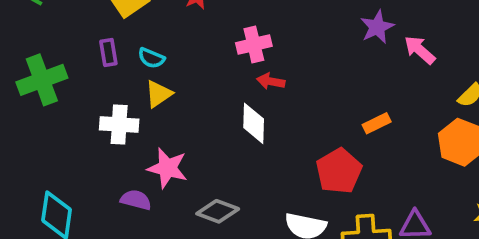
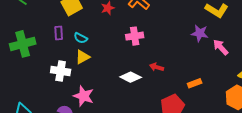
purple star: (377, 27) -> (200, 33), turned 30
red arrow: (271, 81) -> (157, 67), moved
white diamond: (254, 123) -> (131, 77), turned -70

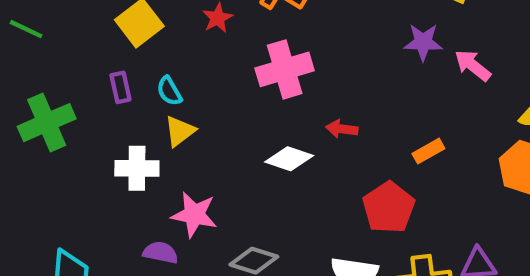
pink cross: (135, 36) -> (285, 69), size x1.4
cyan semicircle: (81, 38) -> (169, 91), turned 40

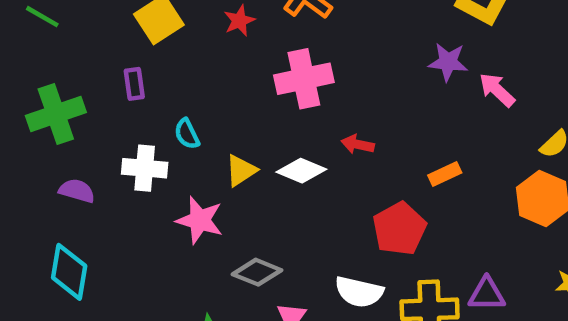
cyan semicircle: (169, 91) -> (187, 134), moved
yellow triangle: (180, 131) -> (241, 170), moved
purple semicircle: (160, 253) -> (77, 191), moved

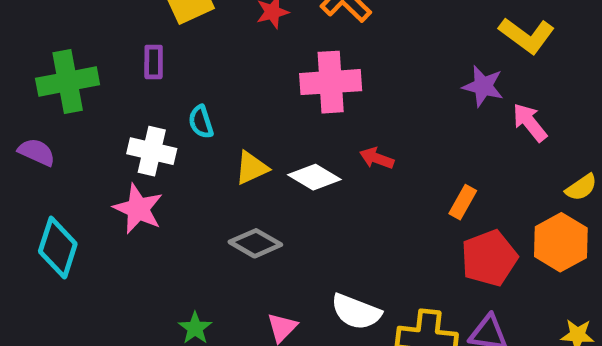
orange rectangle: (445, 174) -> (463, 202), turned -44
purple semicircle: (77, 191) -> (37, 152), moved
pink star: (200, 220) -> (138, 209), moved
red pentagon: (399, 229) -> (489, 258), moved
gray diamond: (257, 272) -> (255, 243), moved

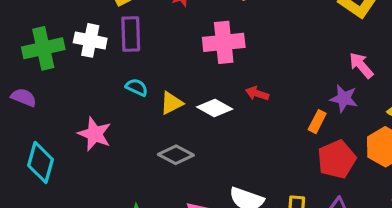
purple rectangle: (154, 62) -> (131, 34), moved, size x1.5
purple star: (483, 86) -> (344, 98), moved
cyan semicircle: (201, 122) -> (137, 87), moved, turned 135
white cross: (152, 151) -> (90, 40), moved

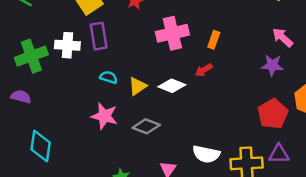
red arrow: (257, 94) -> (204, 70), turned -42
orange rectangle: (317, 122) -> (214, 40), moved
pink star: (95, 134) -> (104, 116), moved

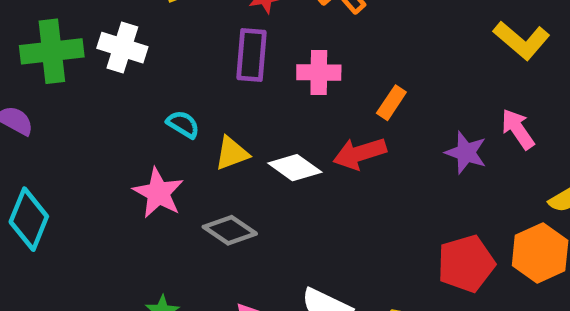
pink cross: (172, 33) -> (319, 72), size x0.7
purple rectangle: (99, 36) -> (252, 55), moved
purple star: (272, 65) -> (466, 153), moved
red arrow: (204, 70) -> (360, 153), size x1.5

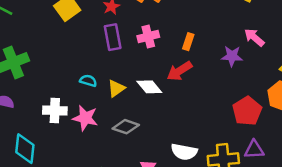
white cross: (122, 48) -> (55, 111), moved
white diamond: (295, 168) -> (149, 87), turned 30

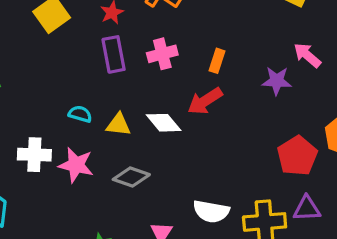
yellow triangle: (116, 88) -> (118, 125), turned 42

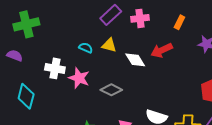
purple rectangle: (114, 54) -> (111, 15), turned 50
orange rectangle: (217, 61) -> (179, 22), moved
yellow triangle: (118, 125) -> (109, 45), moved

